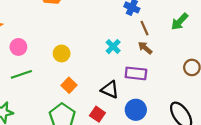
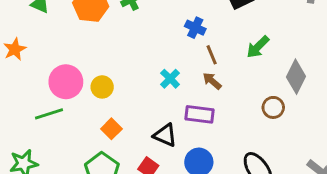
pink circle: (18, 47) -> (66, 82), moved, size x1.5

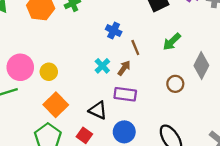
blue cross: (195, 28) -> (114, 31), moved
brown arrow: (212, 81) -> (124, 68), moved, turned 84
brown circle: (273, 107) -> (175, 84), moved
orange square: (111, 129) -> (56, 105), size x1.5

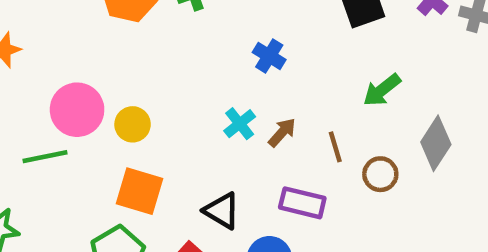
brown line: (135, 48) -> (335, 147), moved
purple rectangle: (125, 94) -> (302, 203), moved
orange square: (56, 105) -> (140, 191), turned -35

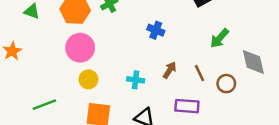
pink circle: (77, 110) -> (80, 48), moved
cyan cross: (240, 124) -> (136, 80), moved, turned -35
gray diamond: (436, 143) -> (253, 62), turned -36

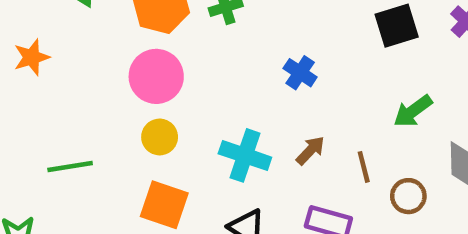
cyan cross: (136, 80) -> (245, 155), size x1.5

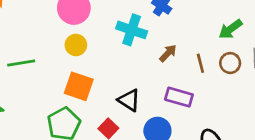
cyan cross: (245, 155) -> (132, 30), moved
brown circle: (408, 196) -> (230, 63), moved

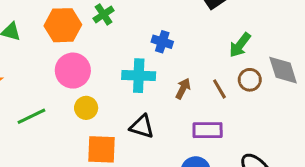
green line: (21, 63) -> (31, 116), moved
black triangle: (129, 100) -> (142, 127), moved

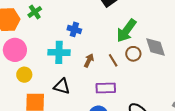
green arrow: (240, 45) -> (126, 31), size x1.4

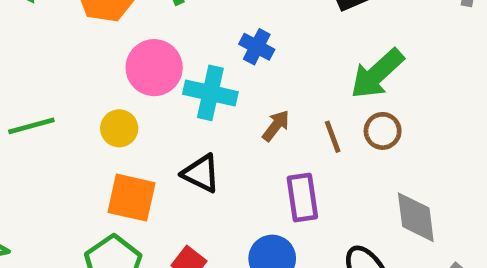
gray diamond: (155, 47) -> (416, 217), moved
pink circle: (15, 50) -> (154, 68), moved
purple rectangle: (106, 88) -> (302, 198), turned 72

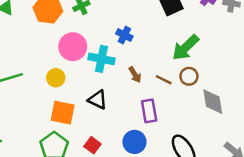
brown arrow: (276, 126) -> (135, 75), turned 112
brown line: (333, 137) -> (164, 80), turned -42
gray diamond: (416, 217) -> (213, 102), moved

